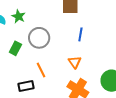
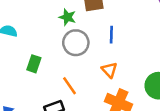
green star: (18, 16) -> (67, 17), moved
gray circle: (39, 38) -> (76, 43), moved

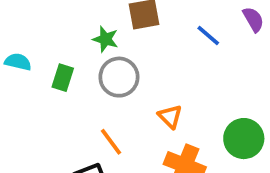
blue line: (111, 35) -> (208, 36), moved, turned -49
green rectangle: (34, 64) -> (63, 78), moved

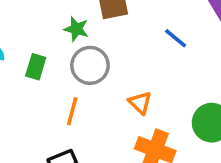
blue line: (208, 36) -> (176, 38), moved
orange line: (111, 142) -> (72, 111), moved, turned 52

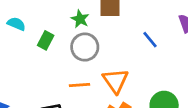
orange triangle: (140, 103) -> (116, 81), size x1.5
orange line: (72, 111) -> (80, 85), moved, turned 60

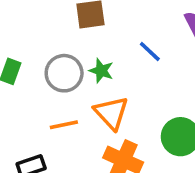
green star: (80, 19) -> (101, 71), moved

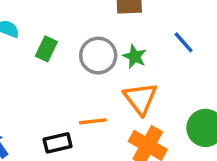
orange line: (64, 125) -> (93, 121), moved

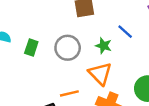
green star: (135, 57) -> (104, 46), moved

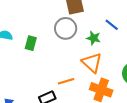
gray circle: (68, 48) -> (66, 28), moved

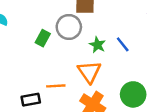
blue line: (112, 25) -> (123, 44), moved
green rectangle: (31, 43) -> (43, 38), moved

